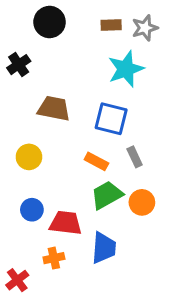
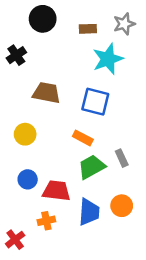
brown rectangle: (111, 25) -> (88, 29), moved
gray rectangle: (135, 157) -> (122, 158), moved
orange circle: (142, 202) -> (122, 206), moved

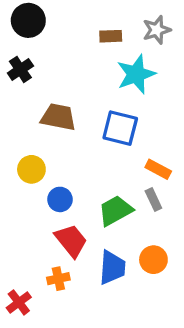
black circle: (43, 19) -> (28, 20), moved
orange rectangle: (83, 138) -> (158, 169), moved
blue circle: (28, 179) -> (60, 199), moved
red trapezoid: (56, 191) -> (71, 241), turned 44

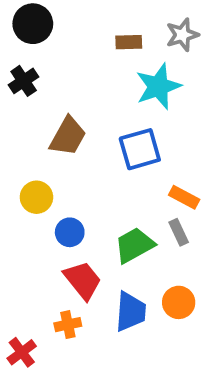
brown trapezoid: (58, 117) -> (68, 136), turned 108
blue square: (120, 128) -> (140, 149), turned -30

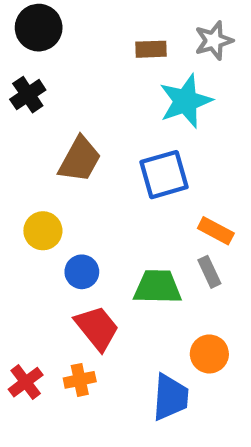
green trapezoid: (134, 245) -> (157, 287), turned 30
blue trapezoid: (131, 312) -> (170, 397), moved
red cross: (22, 352) -> (26, 382), moved

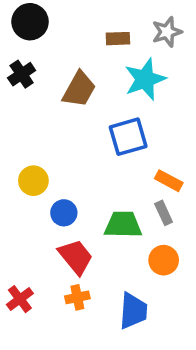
brown trapezoid: (80, 159) -> (79, 89), moved
orange circle: (209, 354) -> (164, 260), moved
orange cross: (80, 380) -> (77, 297), moved

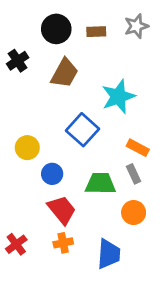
black circle: (30, 22) -> (56, 29), moved
cyan star: (145, 79) -> (118, 97), moved
blue square: (128, 137) -> (82, 130), moved, turned -32

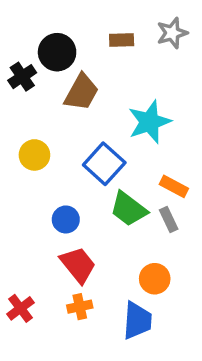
black circle: (56, 29) -> (57, 52), moved
yellow circle: (27, 148) -> (34, 155), moved
green trapezoid: (100, 184) -> (129, 209), moved, turned -144
orange circle: (134, 213) -> (155, 279), moved

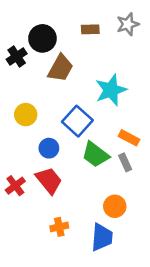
blue circle: (66, 219) -> (49, 148), moved
red trapezoid: (78, 265) -> (49, 180), moved
red cross: (20, 308) -> (15, 186), moved

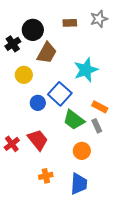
yellow circle: (26, 115) -> (24, 75), moved
blue circle: (49, 148) -> (38, 103), moved
orange circle: (115, 206) -> (82, 151), moved

